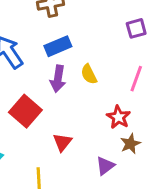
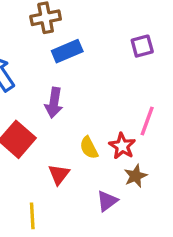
blue rectangle: (58, 46) -> (67, 51), moved
yellow semicircle: (89, 74) -> (89, 148), moved
pink line: (136, 79) -> (147, 121), moved

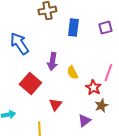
blue rectangle: (67, 51) -> (73, 28), moved, turned -60
yellow semicircle: (89, 148) -> (72, 73), moved

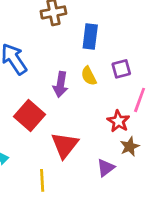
purple square: (105, 28) -> (121, 69), moved
yellow semicircle: (72, 73) -> (89, 76), moved
red triangle: (55, 105) -> (65, 145), size x1.5

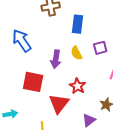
red square: (29, 115) -> (33, 82), turned -30
red star: (118, 121) -> (77, 86), moved

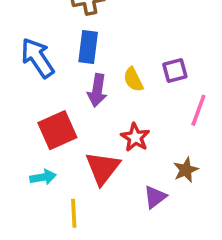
blue rectangle: (77, 24) -> (88, 47), moved
red square: (33, 82) -> (57, 130), turned -35
cyan arrow: (10, 114) -> (43, 177), moved

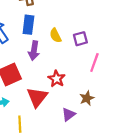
yellow semicircle: (133, 80) -> (55, 35), moved

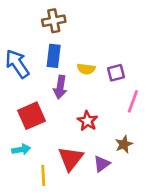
yellow semicircle: (55, 35) -> (86, 69), turned -56
red triangle: (37, 97) -> (71, 159), moved

